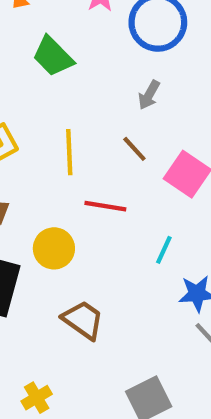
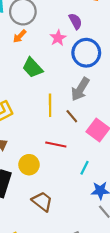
gray arrow: (149, 95) -> (80, 89), size x1.6
yellow line: (69, 152) -> (50, 105), moved

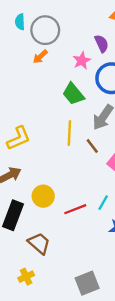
green trapezoid: (33, 68) -> (73, 94), moved
red line: (56, 144) -> (75, 209), moved, turned -36
brown trapezoid: (42, 201) -> (39, 243), moved

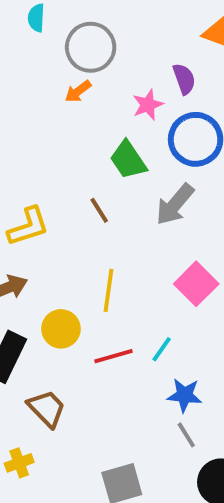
cyan semicircle: (20, 22) -> (36, 18), moved
yellow line: (69, 133) -> (109, 290), moved
brown line: (92, 146) -> (99, 210), moved

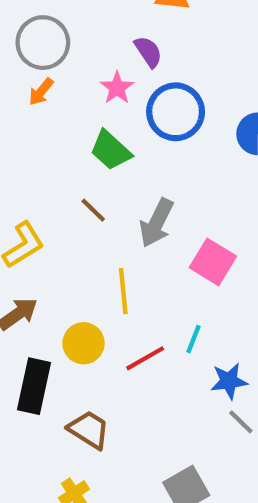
gray arrow: (175, 204) -> (157, 223), moved

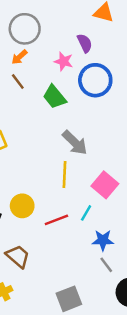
pink star: (117, 88) -> (64, 61), turned -30
brown line: (93, 210) -> (18, 82), moved
gray arrow: (157, 223) -> (75, 143), turned -80
pink square: (213, 262) -> (105, 185), moved
yellow line: (123, 291) -> (64, 174), moved

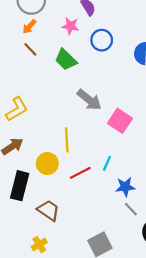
blue circle: (95, 80) -> (102, 40), size x0.7
yellow line: (64, 174) -> (67, 140), moved
pink square: (105, 185) -> (120, 121), moved

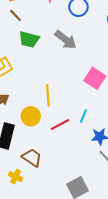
green trapezoid: (66, 60) -> (29, 39), moved, turned -30
gray arrow: (89, 100) -> (66, 40), moved
yellow cross: (39, 245) -> (16, 177), moved, turned -32

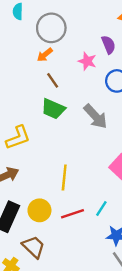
brown line: (15, 15) -> (53, 80), moved
yellow circle: (31, 116) -> (39, 210), moved

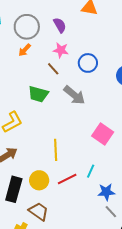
purple semicircle: (108, 45) -> (60, 25), moved
brown line: (53, 80) -> (53, 69), moved

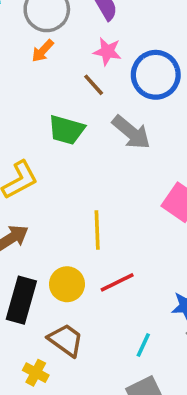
blue circle: (88, 63) -> (156, 75), size x1.4
cyan line: (91, 171) -> (143, 345), moved

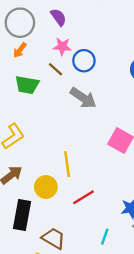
blue circle: (156, 75) -> (84, 61), moved, size x0.7
green trapezoid: (66, 130) -> (27, 85), moved
yellow circle: (67, 284) -> (46, 187), moved

